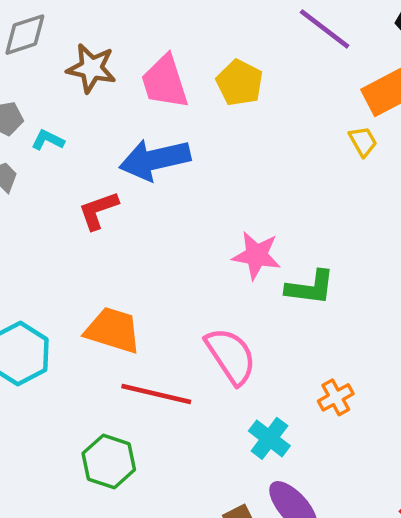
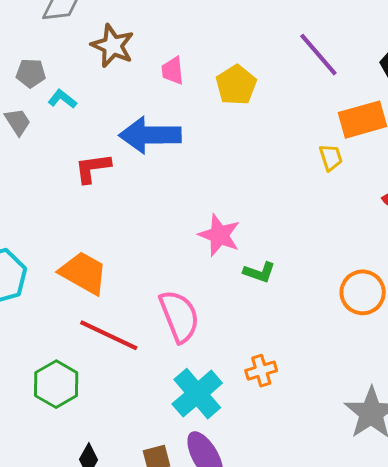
pink trapezoid: (165, 82) -> (173, 71), size x0.6
green L-shape: (310, 287) -> (259, 272), size x0.7
cyan cross: (269, 438) -> (197, 394), size x1.4

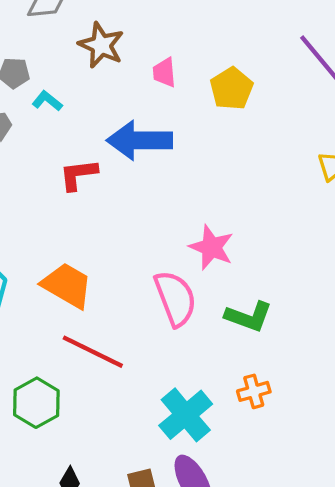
green L-shape: (259, 272) -> (249, 317), moved, size x1.4
pink semicircle: (179, 316) -> (175, 298), moved

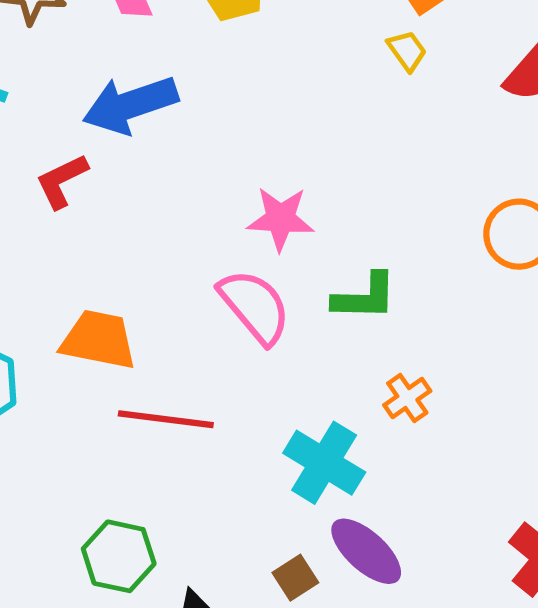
green hexagon: (36, 403) -> (119, 556), moved

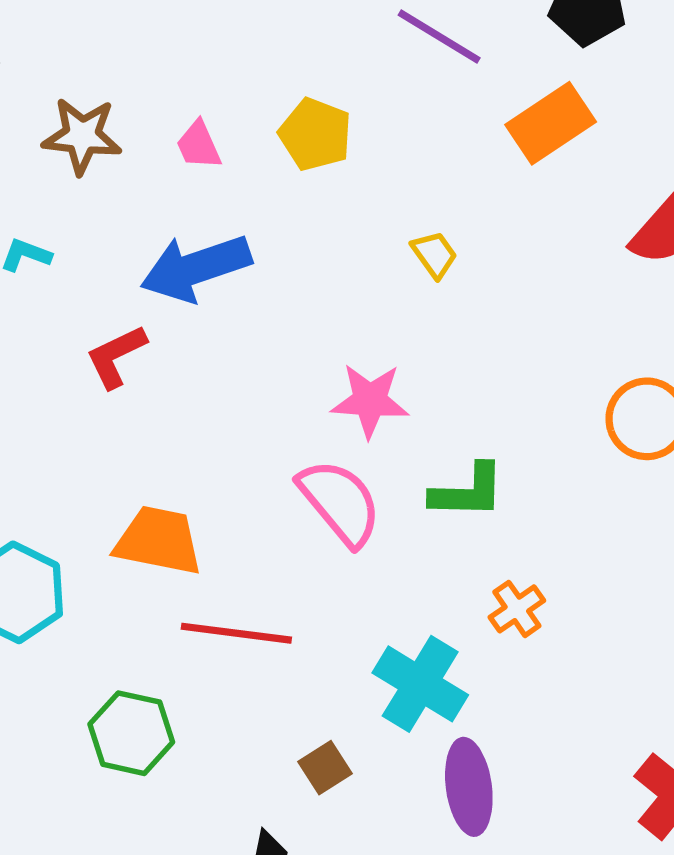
yellow trapezoid: (407, 51) -> (434, 254), moved
purple ellipse: (366, 551) -> (469, 787), turned 40
green hexagon: (119, 556) -> (131, 733), moved
brown square: (295, 578) -> (325, 768), moved

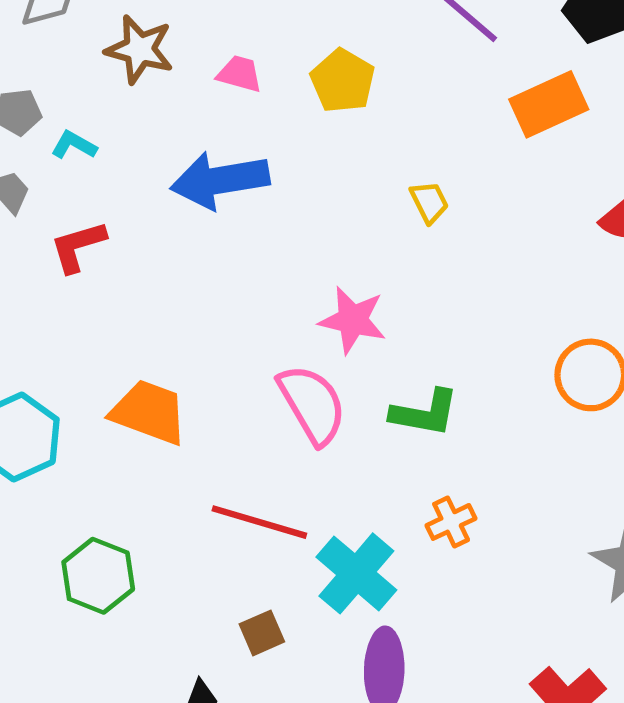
pink trapezoid: (199, 145) -> (240, 74), turned 120
red L-shape: (116, 356) -> (78, 246), moved
red line: (236, 633) -> (259, 522), moved

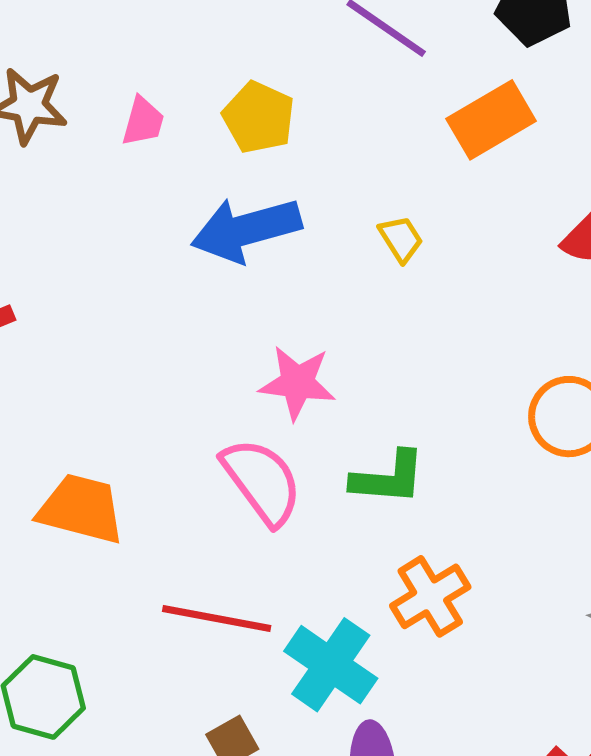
pink trapezoid: (240, 74) -> (143, 121), turned 96
blue arrow: (220, 180) -> (246, 230), moved
yellow trapezoid: (429, 202) -> (401, 239), moved
orange cross: (451, 522) -> (430, 596), size x1.4

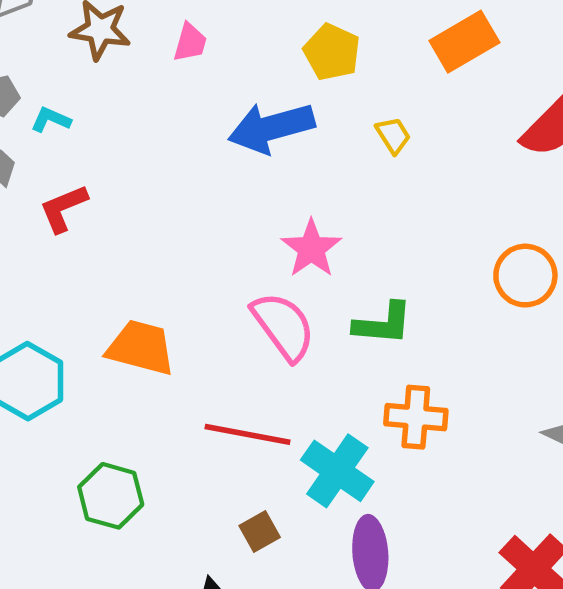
yellow pentagon: (259, 117) -> (332, 52), moved
pink star: (297, 383) -> (311, 249), turned 30
orange cross: (430, 596) -> (416, 417), turned 36

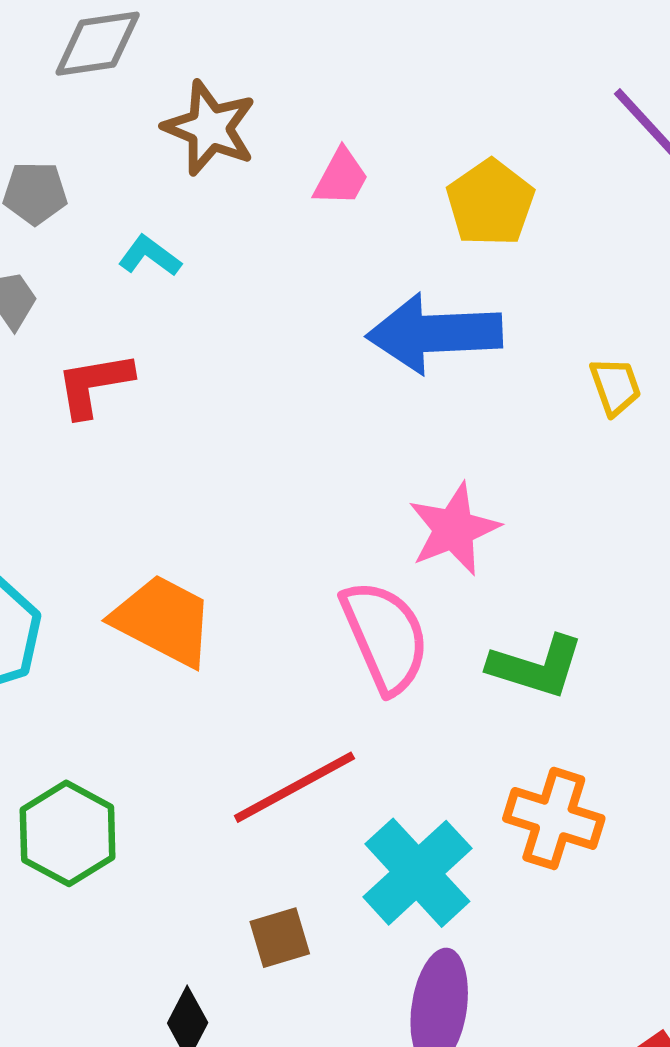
yellow pentagon: (332, 52) -> (490, 203), moved
cyan L-shape: (51, 120) -> (150, 256), moved
red line: (247, 434) -> (294, 787), turned -52

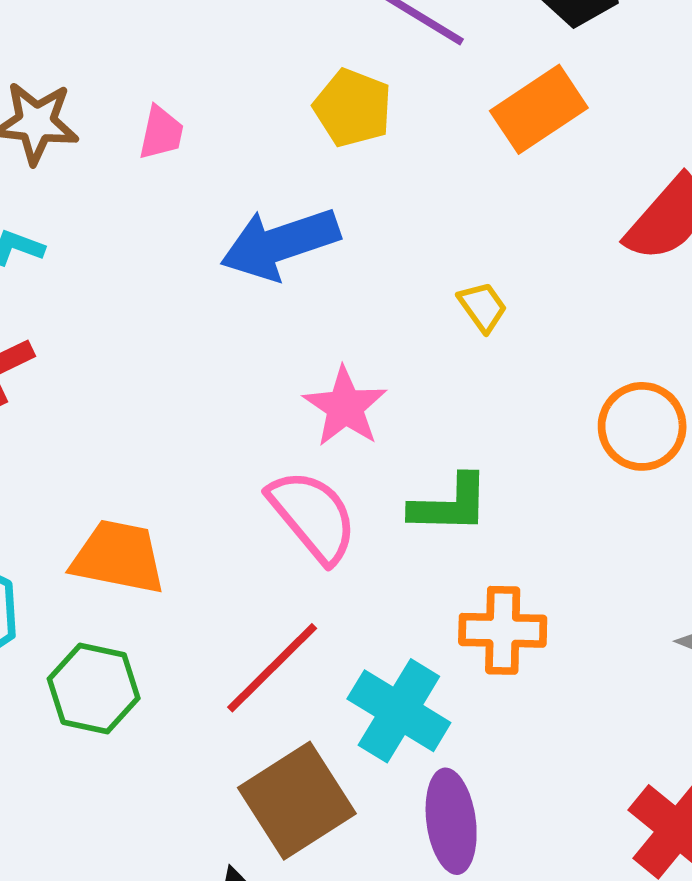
yellow pentagon: (490, 203) -> (353, 108), moved
yellow trapezoid: (615, 386) -> (483, 307), moved
green hexagon: (68, 833) -> (94, 689), moved
brown square: (280, 938) -> (297, 801), size x2.0

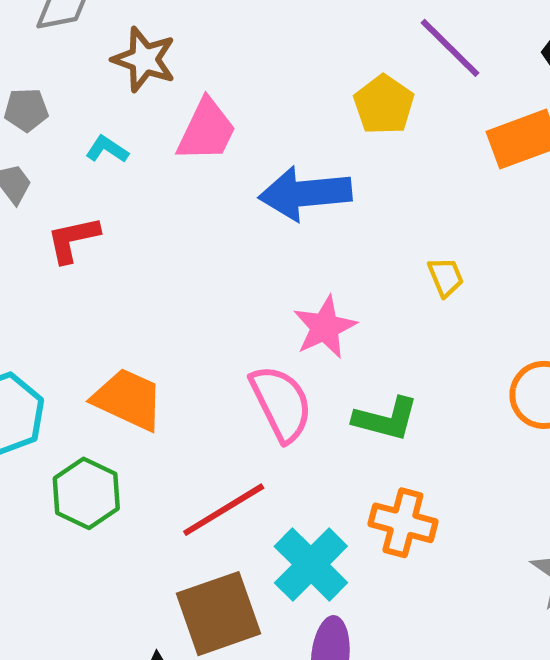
pink trapezoid: (161, 133) -> (206, 130), moved, size x1.6

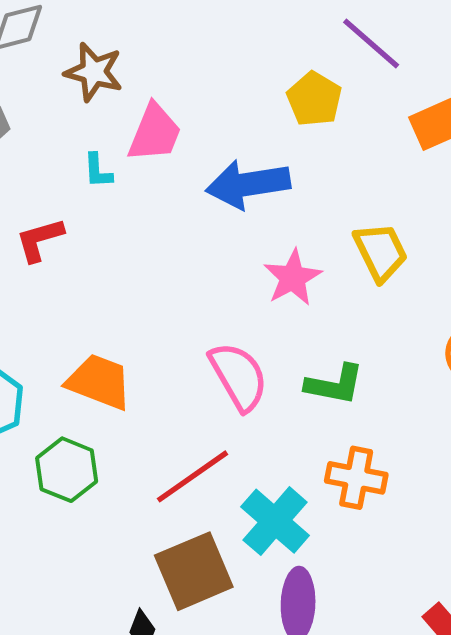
cyan L-shape: (107, 149) -> (98, 171), moved, turned -123
yellow trapezoid: (446, 277) -> (381, 252), size x1.6
pink star: (325, 327) -> (293, 278), moved

